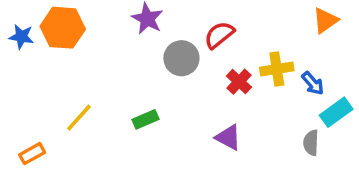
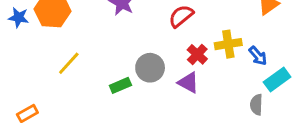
gray circle: (181, 58) -> (150, 68), moved
yellow line: (79, 118) -> (69, 63), moved
purple triangle: (228, 137) -> (188, 82), moved

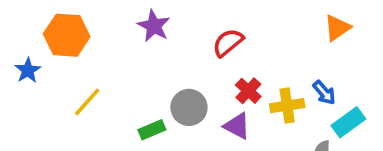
blue star: (19, 17) -> (28, 70), moved, turned 30
yellow cross: (228, 44) -> (287, 106), moved

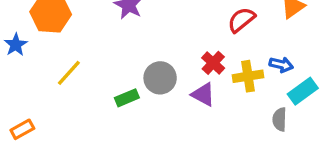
red semicircle: (228, 43) -> (241, 20), moved
blue arrow: (324, 93) -> (281, 65), turned -35

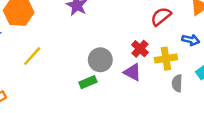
blue arrow: (281, 65) -> (191, 40), moved
green rectangle: (127, 98) -> (88, 82), moved
gray semicircle: (280, 119) -> (177, 83), moved

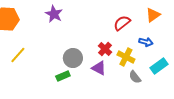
yellow cross: (166, 59) -> (126, 57), turned 36
gray semicircle: (177, 83) -> (135, 77), turned -40

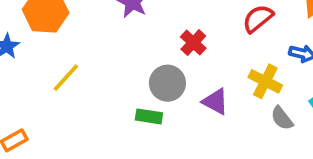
red cross: (105, 49) -> (193, 43), moved
green rectangle: (63, 76) -> (149, 116), turned 32

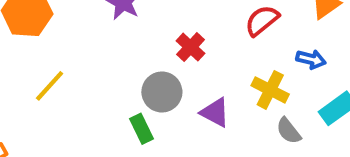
green rectangle: (149, 116) -> (141, 129), turned 55

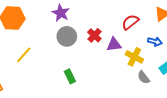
gray circle: (162, 92) -> (67, 36), moved
purple triangle: (215, 112) -> (114, 45), moved, turned -35

